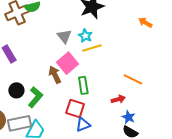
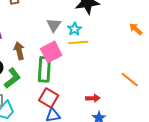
brown arrow: (55, 75) -> (19, 51), moved
orange line: (133, 79) -> (130, 80), moved
green rectangle: (83, 85) -> (44, 69), moved, size x1.4

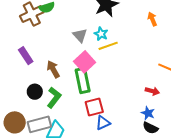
orange arrow: (136, 29) -> (152, 19), moved, turned 40
red square: (49, 98) -> (94, 107), turned -30
red arrow: (93, 98) -> (152, 91), moved, turned 32

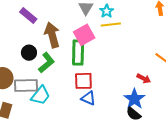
purple rectangle: (26, 56) -> (28, 16), turned -30
brown arrow: (53, 69) -> (52, 35), size x1.4
blue star: (148, 113) -> (134, 99), size x1.5
blue triangle: (103, 123) -> (88, 98), turned 35

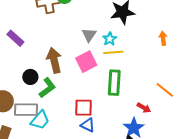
purple rectangle: (28, 16) -> (15, 38), moved
green rectangle: (78, 53) -> (114, 83), moved

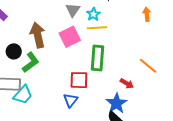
red square: (84, 108) -> (79, 80), moved
blue triangle: (88, 125) -> (71, 100), turned 42

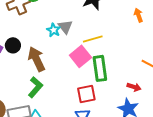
cyan star: (93, 14) -> (54, 30), moved
pink square: (70, 37) -> (80, 56), moved
black circle: (14, 51) -> (13, 45), moved

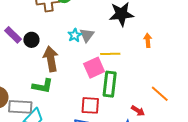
orange arrow: (138, 15) -> (148, 40), moved
green L-shape: (35, 87) -> (43, 86), turned 45

